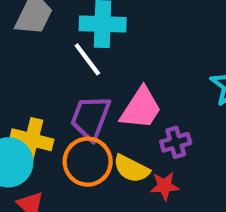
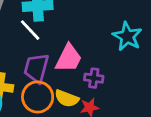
purple cross: (176, 142) -> (94, 78), turned 30

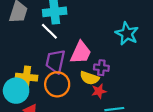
yellow semicircle: (67, 98) -> (89, 78), moved

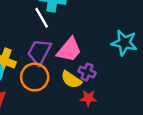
cyan star: (127, 34) -> (124, 43), turned -30
red star: (99, 91) -> (88, 98), moved

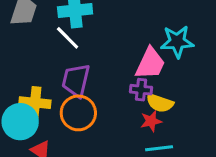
pink trapezoid: (69, 50) -> (150, 64), moved
yellow semicircle: (71, 80) -> (160, 103), moved

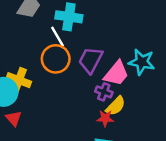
purple trapezoid: (76, 80) -> (91, 60), moved
yellow semicircle: (160, 103) -> (116, 106), turned -80
orange circle: (78, 113) -> (56, 59), moved

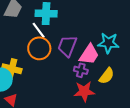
yellow semicircle: (116, 106) -> (107, 76), moved
red star: (105, 118) -> (84, 91), size x1.5

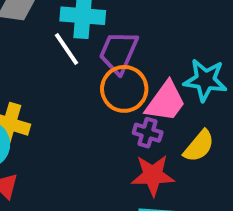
purple trapezoid: (67, 46) -> (119, 52), moved
orange circle: (39, 48) -> (124, 89), moved

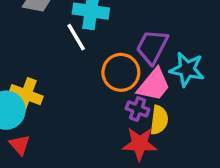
purple trapezoid: (119, 52) -> (152, 47), moved
yellow semicircle: (199, 146) -> (159, 120), moved, turned -36

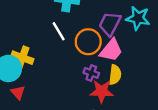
white line: (76, 37) -> (59, 31), moved
cyan star: (187, 69) -> (138, 18), moved
purple cross: (138, 109) -> (91, 73), moved

